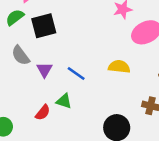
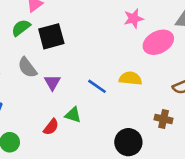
blue line: (76, 73) -> (97, 86), moved

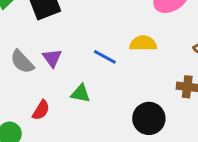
gray semicircle: (27, 67) -> (22, 62), moved
red semicircle: (51, 127) -> (41, 110), moved

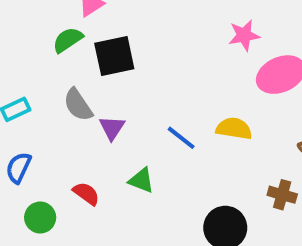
gray semicircle: (22, 62) -> (78, 105), moved
red semicircle: (41, 110) -> (86, 194), turned -95

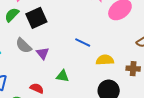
yellow semicircle: (234, 128) -> (105, 60), moved
blue line: (181, 138) -> (83, 42), moved

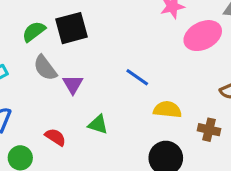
green semicircle: (12, 15) -> (34, 32), moved

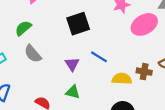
black square: (72, 28) -> (78, 24), moved
purple triangle: (73, 84) -> (72, 64), moved
brown cross: (209, 130) -> (144, 72), moved

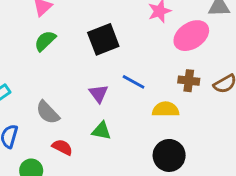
green semicircle: (23, 28) -> (45, 41), moved
gray semicircle: (33, 54) -> (48, 112), moved
brown cross: (144, 72) -> (189, 81), moved

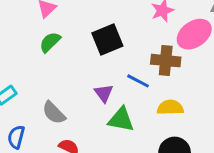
brown cross: (189, 81) -> (166, 61), moved, size x1.4
green triangle: (101, 131) -> (121, 120), moved, size x1.4

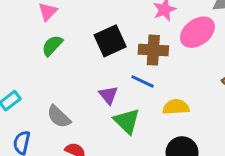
brown cross: (166, 61) -> (153, 50), moved
green triangle: (121, 120) -> (127, 121), turned 36

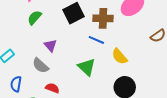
purple triangle: (108, 95) -> (50, 46), moved
yellow semicircle: (176, 107) -> (120, 56), turned -126

